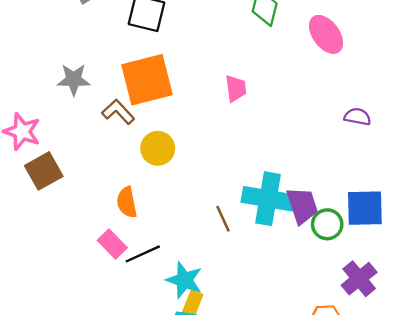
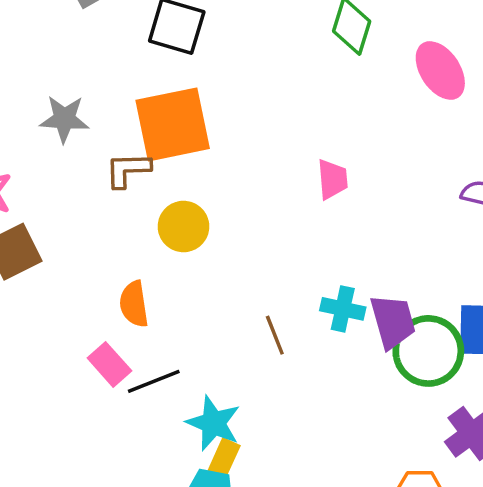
pink trapezoid: (236, 88) -> (332, 179), moved
brown L-shape: (118, 112) -> (128, 170), turned -52
cyan cross: (268, 199) -> (343, 309), size x0.6
green circle: (327, 224) -> (428, 351), size x1.5

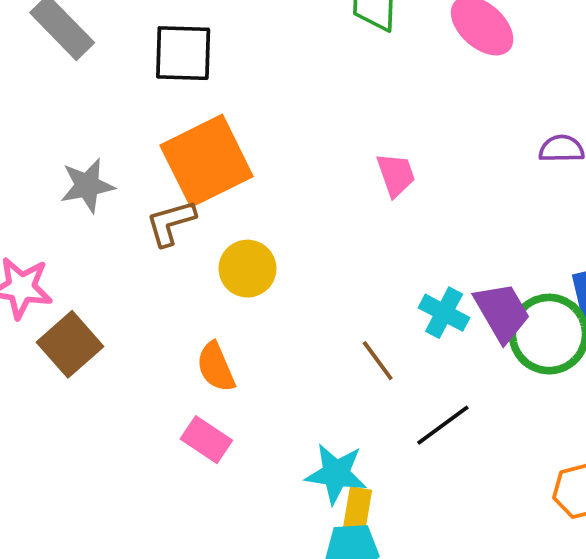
cyan cross: (343, 309) -> (444, 313), turned 30
black line: (154, 381) -> (443, 425), moved

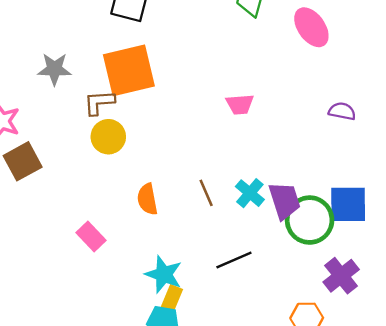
pink trapezoid: (396, 175) -> (240, 104), turned 92
yellow circle: (247, 269) -> (108, 137), moved
brown line: (378, 361) -> (206, 193), moved
orange semicircle: (216, 367) -> (147, 199), moved

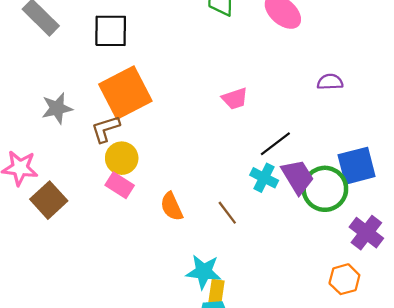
brown line: (206, 193) -> (227, 213), moved
pink rectangle: (91, 237) -> (120, 185), moved
black line: (234, 260) -> (275, 144), moved

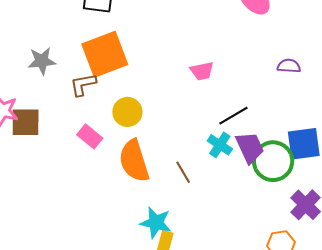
yellow circle: (122, 158) -> (127, 112), moved
brown square: (49, 200) -> (26, 122), moved, turned 36
orange semicircle: (172, 206) -> (134, 161), size x1.6

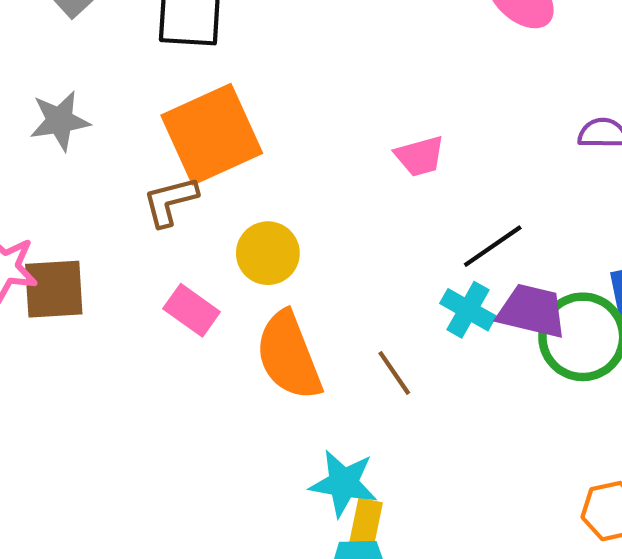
gray star: (42, 61) -> (60, 121), moved
purple trapezoid: (250, 147) -> (532, 311), turned -48

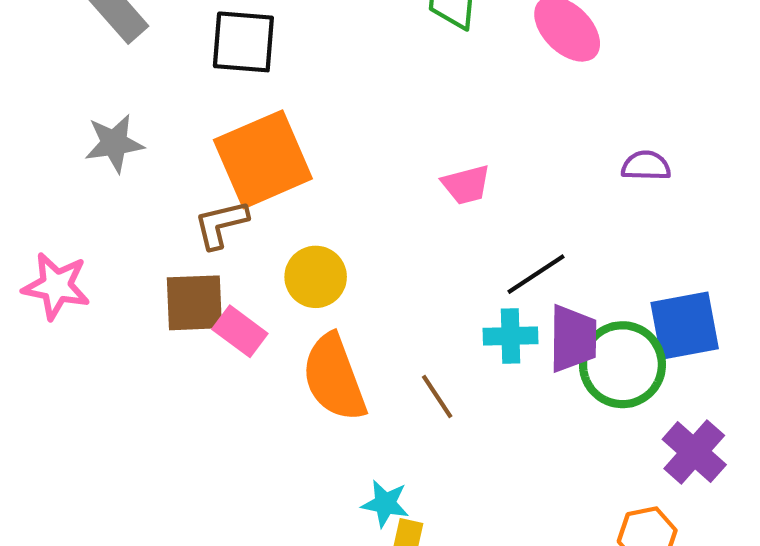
brown square: (54, 289) -> (194, 303), moved
cyan cross: (468, 310) -> (511, 336), turned -32
purple trapezoid: (532, 311) -> (573, 339), turned 76
cyan star: (343, 483) -> (385, 504), size x0.7

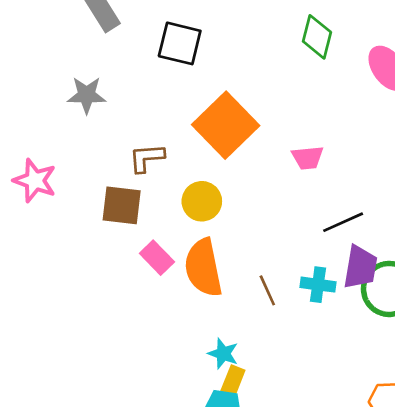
orange square: (263, 159) -> (226, 125), moved, turned -30
pink rectangle: (240, 331) -> (157, 258), moved
cyan cross: (511, 336) -> (318, 285), moved

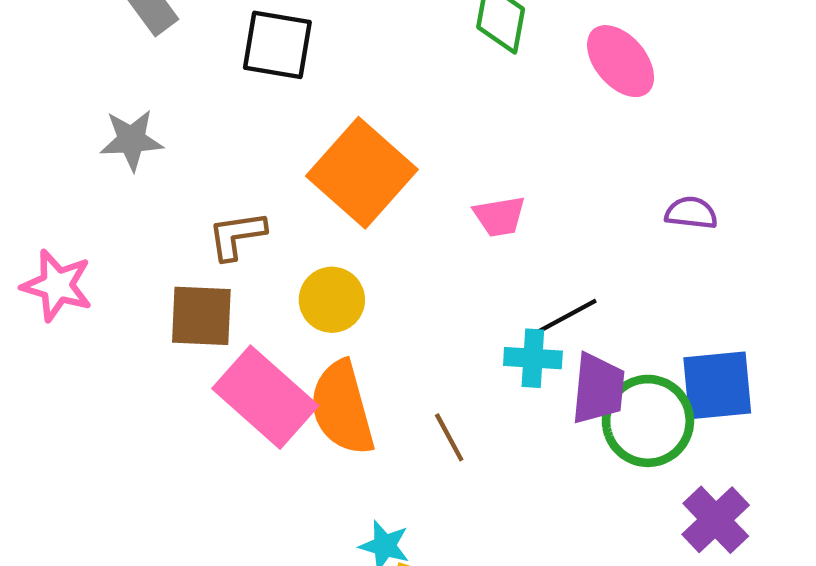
pink rectangle: (157, 258) -> (265, 397), size x1.8
cyan cross: (318, 285) -> (533, 358), moved

